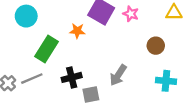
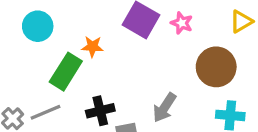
yellow triangle: (174, 13) -> (241, 21), turned -30
orange star: (77, 31) -> (92, 47), moved
brown circle: (156, 46) -> (216, 67), size x1.6

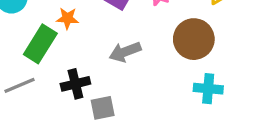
gray arrow: (164, 108) -> (125, 52), moved, turned 36

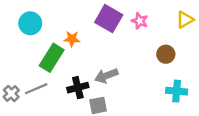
brown circle: (194, 39) -> (166, 54), size x0.6
gray arrow: (125, 52) -> (106, 76), moved

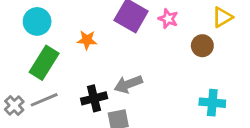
brown circle: (166, 54) -> (202, 46), moved
green rectangle: (52, 58) -> (44, 63), moved

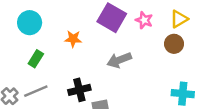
yellow triangle: (222, 17) -> (179, 19), moved
green rectangle: (44, 63) -> (36, 59), size x0.6
gray arrow: (128, 84) -> (119, 60), moved

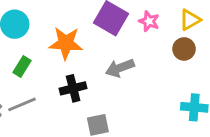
orange star: (73, 39) -> (66, 43), size x1.6
black cross: (79, 90) -> (73, 88), moved

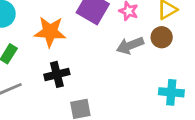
gray arrow: (120, 68) -> (130, 46), moved

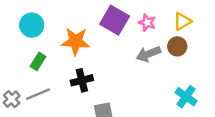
cyan cross: (171, 92) -> (186, 97), turned 30

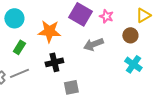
yellow triangle: (182, 21) -> (143, 15), moved
gray arrow: (148, 54) -> (93, 44), moved
cyan cross: (186, 97) -> (133, 64), moved

